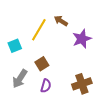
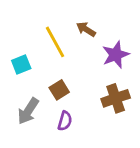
yellow line: (39, 30) -> (55, 42), turned -60
brown cross: (82, 84) -> (116, 98), moved

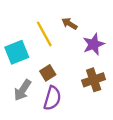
cyan square: (21, 65) -> (17, 52), size x1.5
purple semicircle: (65, 121) -> (52, 98), size x1.5

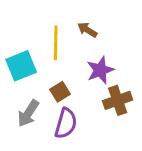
yellow line: (44, 34) -> (56, 43), turned 30
purple star: (94, 44) -> (100, 70), moved

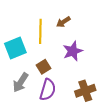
brown arrow: (87, 30) -> (63, 22), turned -64
brown cross: (118, 100) -> (85, 91), moved

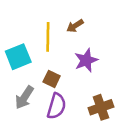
brown square: (44, 67) -> (52, 79), turned -32

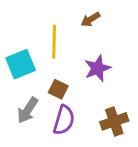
brown arrow: (75, 26) -> (90, 19), moved

